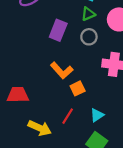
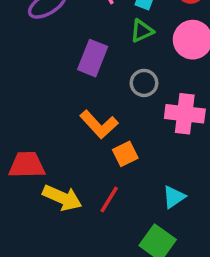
gray circle: (89, 37) -> (144, 83), moved
cyan triangle: (97, 115) -> (174, 197), moved
yellow arrow: (40, 128) -> (62, 198), moved

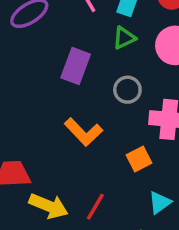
orange square: (125, 154) -> (139, 159), moved

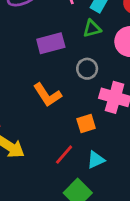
purple rectangle: (76, 66) -> (51, 43), turned 44
red line: (95, 207) -> (64, 155), moved

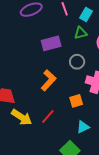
orange L-shape: (47, 95) -> (48, 80), turned -105
red line: (64, 155) -> (48, 117), moved

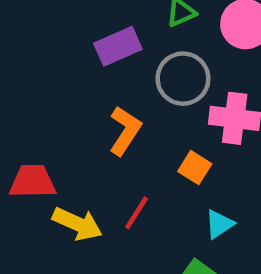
gray circle: (77, 62) -> (183, 79), size x1.5
orange square: (76, 101) -> (195, 168), turned -32

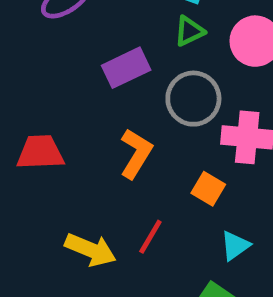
red trapezoid: (33, 182) -> (40, 152), moved

